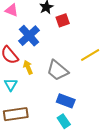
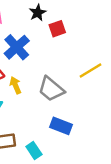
cyan rectangle: (64, 121) -> (34, 151), moved

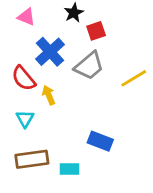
gray trapezoid: (51, 89) -> (89, 66), moved, turned -80
cyan rectangle: (34, 151) -> (70, 169), turned -56

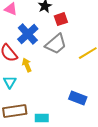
blue rectangle: (100, 141) -> (78, 98), moved

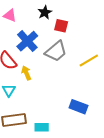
red square: (61, 19) -> (61, 26), turned 32

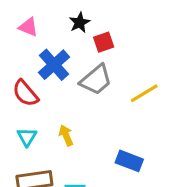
red square: (61, 26) -> (104, 42), turned -32
yellow arrow: (26, 73) -> (66, 135), moved

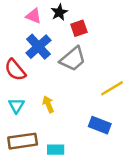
pink triangle: (28, 27) -> (34, 16), moved
yellow line: (144, 93) -> (112, 88), moved

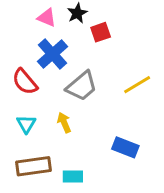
gray trapezoid: (73, 59) -> (82, 86), moved
yellow line: (112, 88) -> (137, 85), moved

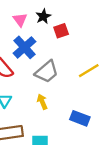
pink triangle: (47, 18) -> (20, 20), turned 32
yellow arrow: (64, 123) -> (42, 102), moved

